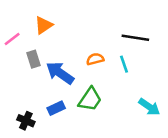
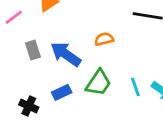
gray rectangle: (34, 59) -> (33, 50), moved
cyan line: (124, 64) -> (135, 87), moved

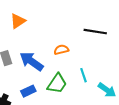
cyan line: (135, 87) -> (84, 75), moved

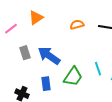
orange semicircle: (61, 50) -> (77, 25), moved
blue rectangle: (28, 91) -> (46, 84), turned -72

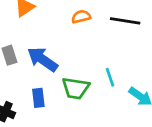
green trapezoid: (73, 77) -> (76, 88), turned 65

